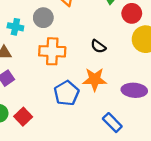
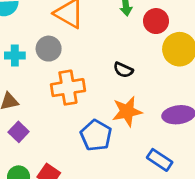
cyan cross: (15, 27) -> (15, 56), moved

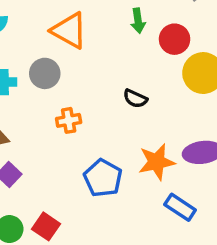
orange cross: (68, 88) -> (69, 120), size x0.6
orange star: (127, 111) -> (157, 162), moved

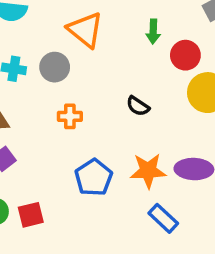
red square: (46, 226) -> (31, 215), turned 32

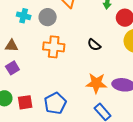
orange cross: (70, 116) -> (54, 47), size x1.5
blue pentagon: (94, 177) -> (55, 103), moved

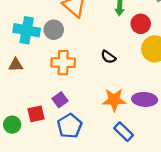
cyan cross: (24, 16) -> (27, 30), size x1.6
purple square: (12, 68) -> (60, 100), moved
red square: (25, 102) -> (36, 114), moved

